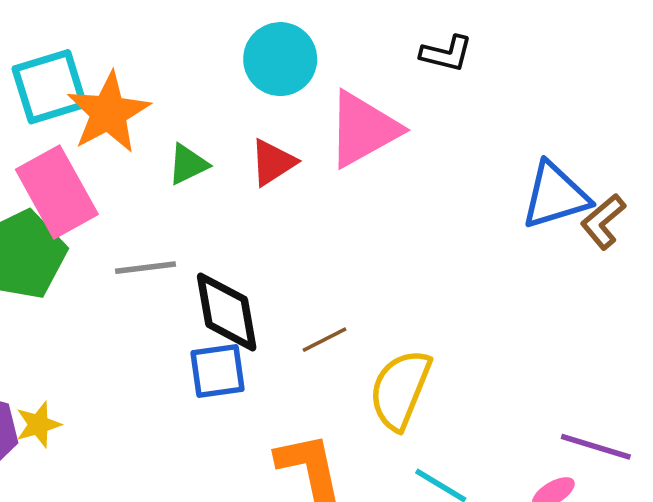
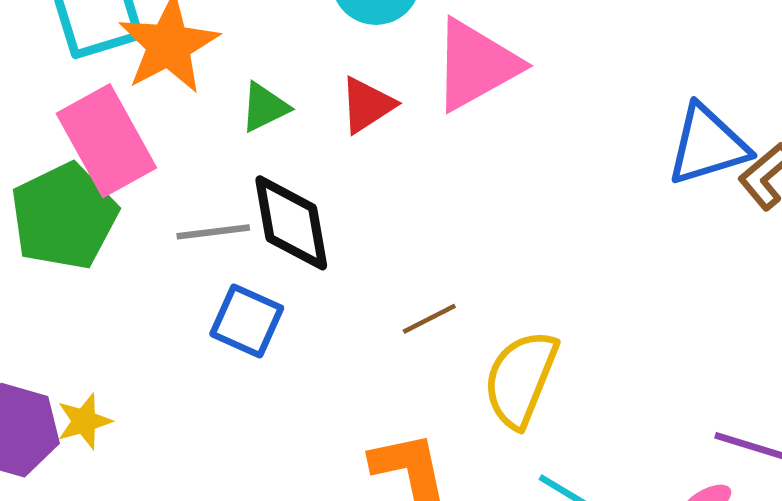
black diamond: (227, 312) -> (291, 223), moved
blue square: (217, 371) -> (247, 321), moved, turned 32

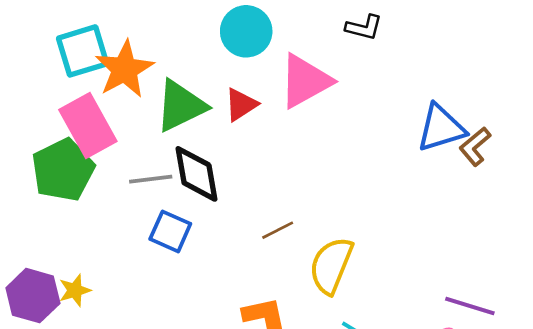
green triangle: (265, 107) -> (181, 106), size x1.8

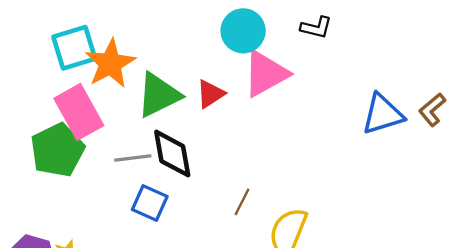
cyan circle: (246, 31) -> (243, 31), moved
brown L-shape: (475, 146) -> (432, 110), moved
brown line: (278, 230) -> (242, 202), turned -36

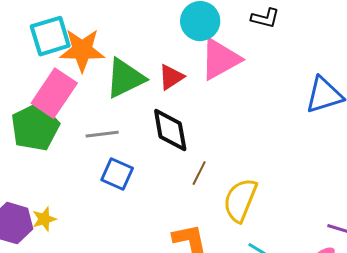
orange star: (110, 63) -> (82, 50), turned 30
pink rectangle: (79, 112) -> (54, 93), turned 63
black diamond: (172, 154) -> (170, 130), moved

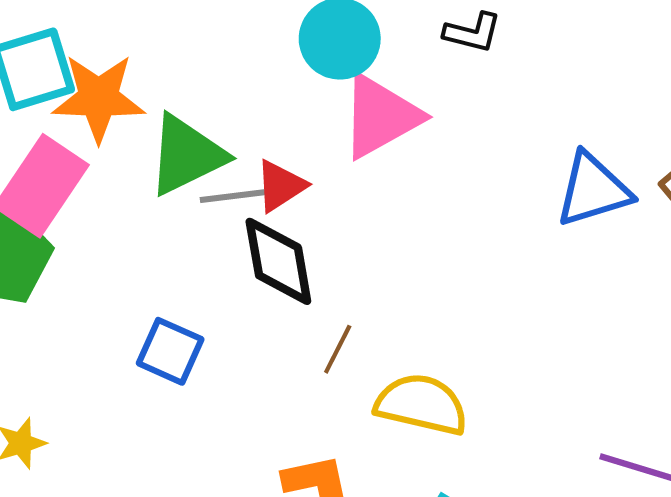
red triangle: (171, 77) -> (280, 186), moved
gray line: (102, 134) -> (233, 196), moved
yellow semicircle: (240, 200) -> (421, 404), turned 81

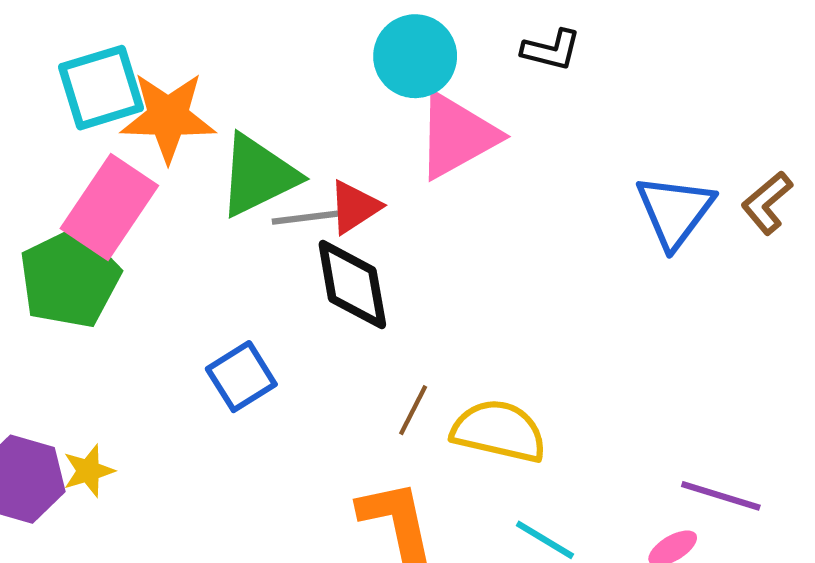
blue triangle: (593, 190) -> (675, 211), turned -36
brown line: (338, 349) -> (413, 410), moved
blue square: (170, 351) -> (241, 377), turned 34

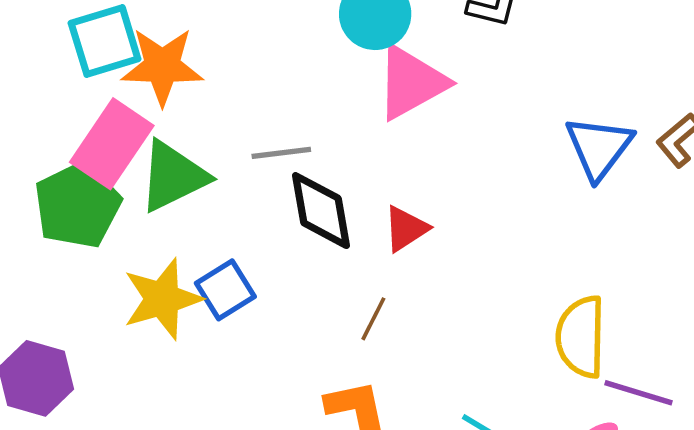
green triangle: (258, 176) -> (173, 176), moved
red triangle: (354, 207) -> (406, 229), moved
yellow semicircle: (499, 431) -> (581, 337), moved, turned -102
yellow star: (88, 471) -> (162, 299), moved, size x1.8

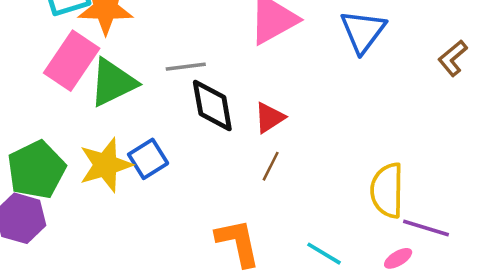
blue triangle: (599, 147) -> (363, 31), moved
green pentagon: (77, 205) -> (36, 170), moved
brown line: (373, 319) -> (271, 166), moved

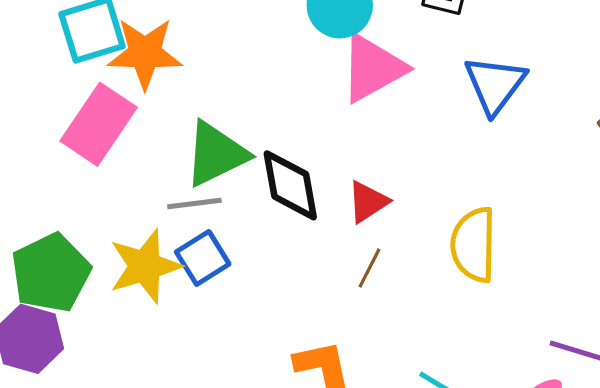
gray line: (186, 67) -> (194, 203), moved
green triangle: (113, 82) -> (216, 154), moved
yellow semicircle: (387, 190) -> (474, 245), moved

